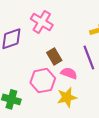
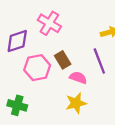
pink hexagon: (43, 81) -> (37, 68), moved

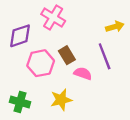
yellow star: (76, 103) -> (61, 100), moved

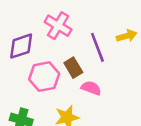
purple line: (105, 56) -> (97, 47), moved

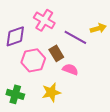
purple line: (97, 47) -> (75, 37), turned -40

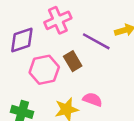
pink cross: (44, 20) -> (58, 20), turned 35
pink semicircle: (70, 69) -> (93, 100), moved

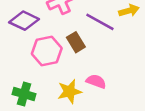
purple diamond: (22, 40) -> (24, 21), turned 44

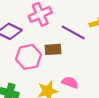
brown rectangle: (76, 42) -> (53, 49), turned -63

